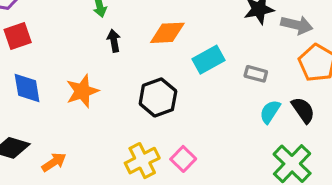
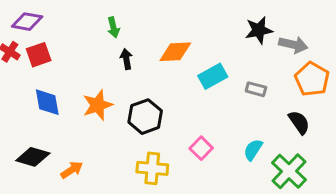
black hexagon: (158, 97) -> (145, 117), moved
cyan semicircle: (270, 112) -> (253, 150), moved
pink square: (183, 159) -> (201, 148), moved
yellow cross: (142, 161) -> (152, 168), turned 32

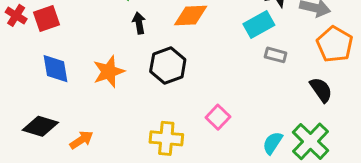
cyan rectangle: (213, 76) -> (259, 25), moved
black hexagon: (145, 117) -> (168, 66), moved
cyan semicircle: (253, 150) -> (273, 143), moved

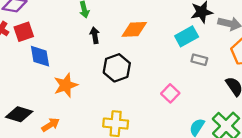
blue diamond: (56, 69) -> (40, 56), moved
orange star: (109, 72) -> (66, 85), moved
pink square: (218, 117) -> (170, 93), moved

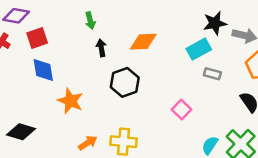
red square: (24, 32) -> (37, 38), moved
orange star: (66, 85) -> (70, 101), turned -30
orange arrow: (51, 125) -> (88, 143), moved

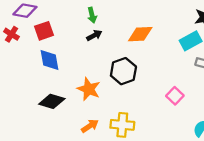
black arrow: (101, 48) -> (94, 35), moved, turned 72
orange star: (70, 101) -> (89, 89), moved
black diamond: (21, 132) -> (52, 101), moved

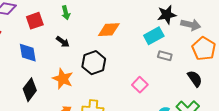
red square: (44, 31) -> (35, 21), moved
black arrow: (94, 35) -> (63, 42), moved, turned 64
black diamond: (52, 101) -> (30, 90), turned -70

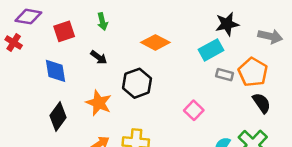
gray arrow: (191, 25) -> (270, 36), moved
orange diamond: (109, 30) -> (155, 42), turned 30
orange pentagon: (204, 49) -> (253, 72), moved

